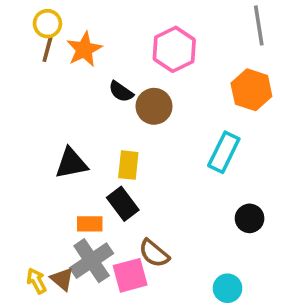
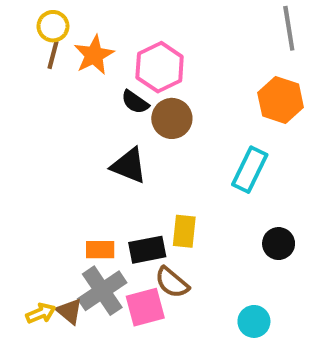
pink hexagon: (174, 49) -> (160, 67), moved
black triangle: (71, 163) -> (129, 166), moved, turned 33
yellow rectangle: (128, 165) -> (184, 231), moved
black rectangle: (123, 204) -> (147, 250), moved, turned -64
yellow arrow: (36, 281) -> (41, 313), turned 95

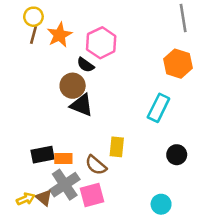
brown circle: (172, 118) -> (73, 86), moved
black rectangle: (147, 250) -> (43, 155), moved
brown semicircle: (172, 282) -> (96, 165), moved

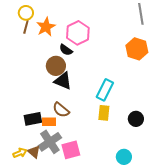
cyan rectangle: (158, 108) -> (105, 90), moved
yellow rectangle: (117, 147) -> (104, 113), moved
brown semicircle: (96, 165) -> (61, 110), moved

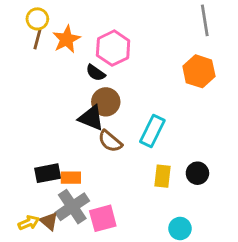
brown circle: (56, 66) -> (106, 102), moved
brown semicircle: (61, 110) -> (110, 141), moved
yellow rectangle: (104, 113) -> (163, 176), moved

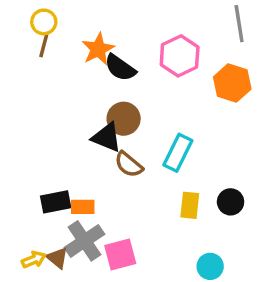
orange star: (66, 39) -> (98, 49), moved
pink hexagon: (113, 48) -> (180, 56), moved
black semicircle: (96, 73) -> (120, 68), moved, size x1.4

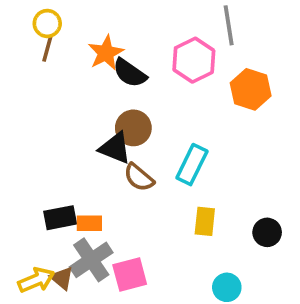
gray line: (239, 24) -> (229, 25), moved
black circle: (231, 202) -> (267, 232), moved
yellow arrow: (34, 260) -> (36, 280), size x1.4

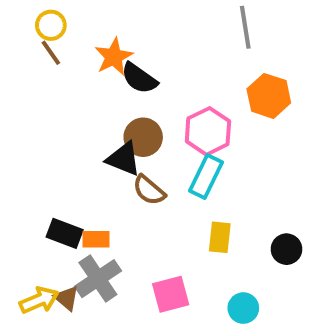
brown line: (47, 49) -> (51, 53), turned -50
pink hexagon: (194, 60) -> (208, 131), moved
black rectangle: (60, 218) -> (65, 233), turned 32
pink square: (130, 275) -> (171, 294), moved

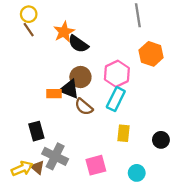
black rectangle: (65, 233) -> (36, 131), turned 54
orange rectangle: (96, 239) -> (54, 94), moved
gray cross: (98, 279) -> (55, 156), turned -30

